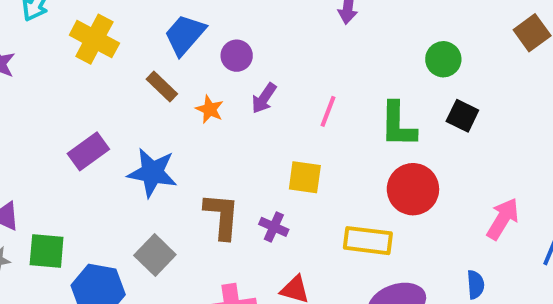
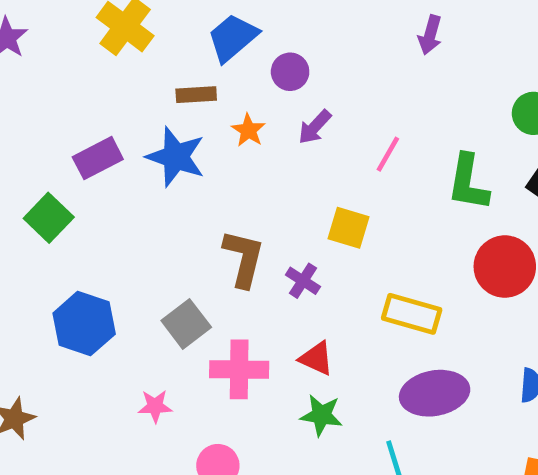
brown rectangle: (162, 86) -> (196, 95), turned -56
blue star: (152, 173) -> (176, 157), moved
red circle: (413, 189) -> (505, 267), moved
green square: (47, 251) -> (49, 218), moved, turned 30
gray square: (155, 255) -> (186, 324), moved

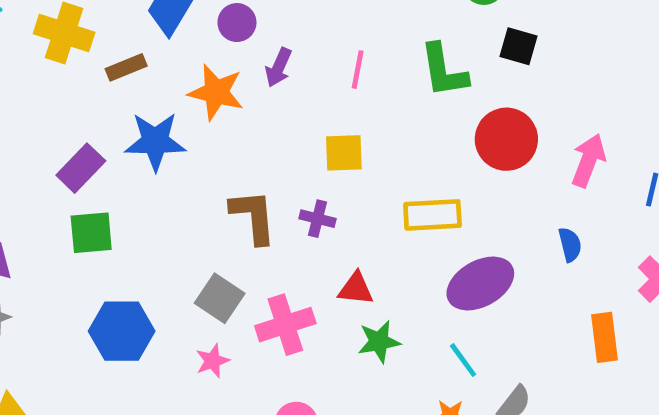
brown rectangle: (196, 95) -> (126, 67), moved
orange star: (248, 130) -> (216, 92), size x1.6
green square: (49, 218) -> (91, 233), moved, turned -30
pink star: (155, 406) -> (212, 361), moved

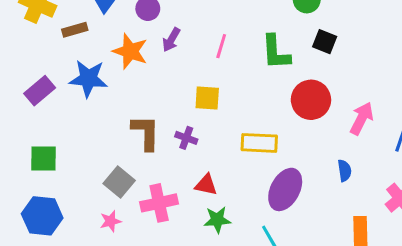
green square: (91, 233) -> (43, 159), moved
purple ellipse: (480, 284) -> (285, 189), turned -39
blue hexagon: (122, 331) -> (42, 216), moved

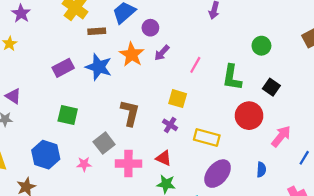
black square: (325, 42) -> (271, 87), moved
purple cross: (186, 138) -> (170, 125), moved
green square: (43, 159) -> (68, 115), moved
pink star: (111, 221) -> (84, 164), moved

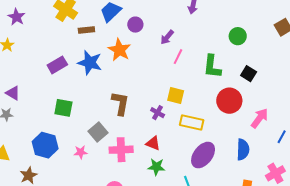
purple arrow: (162, 53) -> (167, 37), moved
yellow square: (178, 99) -> (176, 96), moved
blue semicircle: (261, 170) -> (243, 149), size x1.5

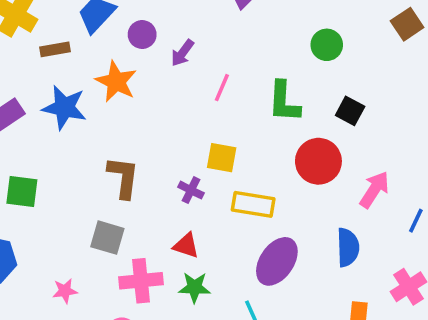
purple arrow: (167, 37) -> (182, 53), moved
gray square: (98, 132) -> (107, 238), moved, turned -30
pink cross: (121, 150) -> (141, 281), moved
pink star: (81, 152) -> (65, 291), moved

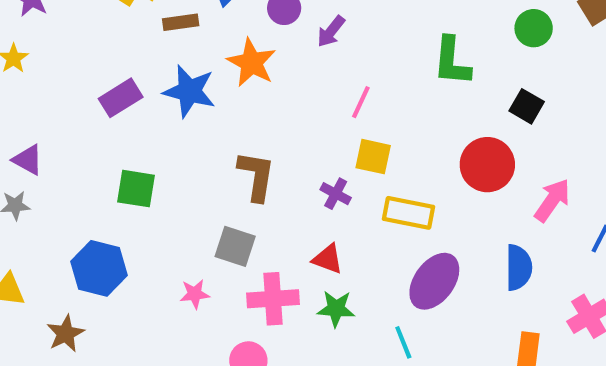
green circle: (327, 45) -> (534, 28), moved
pink line: (222, 88) -> (361, 102), moved
green L-shape: (284, 102) -> (452, 61), moved
pink star: (65, 291) -> (195, 294), moved

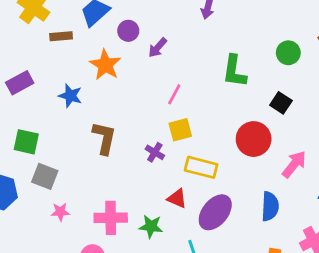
blue star: (189, 91) -> (70, 96), moved, size x0.7
yellow square: (373, 157) -> (180, 130), turned -30
gray square: (235, 246) -> (45, 176), moved
red triangle: (328, 259) -> (177, 198), moved

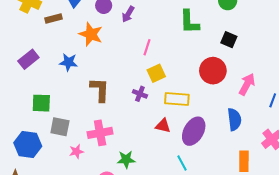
pink cross: (111, 218) -> (100, 133), moved
green star: (151, 226) -> (126, 159), moved

